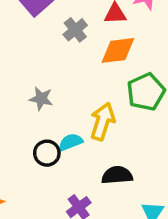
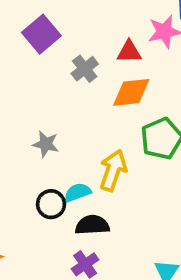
black semicircle: (117, 175) -> (92, 225), moved

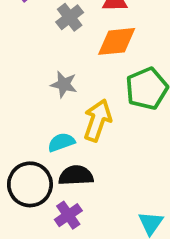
gray star: (46, 144) -> (64, 84), moved
black circle: (51, 204) -> (30, 184), moved, size x1.5

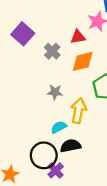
purple cross: (68, 215) -> (56, 170), moved

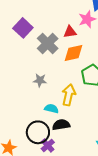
gray cross: (52, 51) -> (48, 43), size x1.5
gray star: (55, 92) -> (40, 80), moved
cyan semicircle: (59, 127) -> (51, 109), turned 40

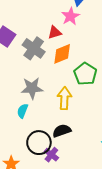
gray star: (40, 80) -> (32, 88), size x1.5
cyan semicircle: (51, 109) -> (23, 111), moved, turned -72

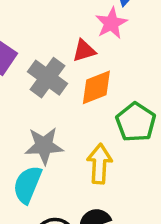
cyan semicircle: (23, 111) -> (27, 185), size x1.5

